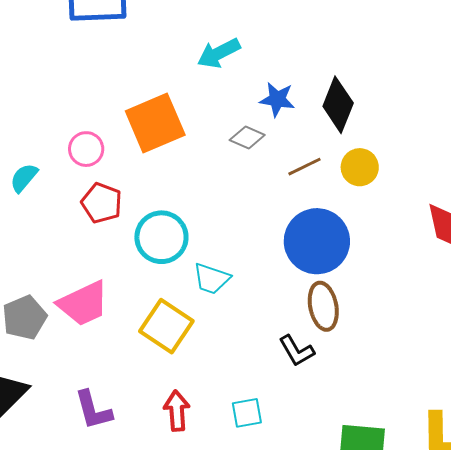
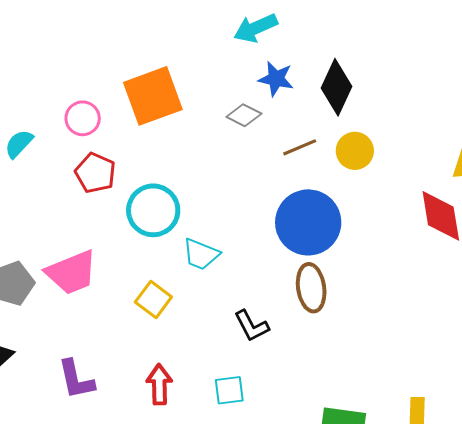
cyan arrow: (219, 53) -> (256, 28), moved
yellow square: (166, 326) -> (153, 299), size x0.7
black L-shape: (297, 351) -> (251, 326), moved

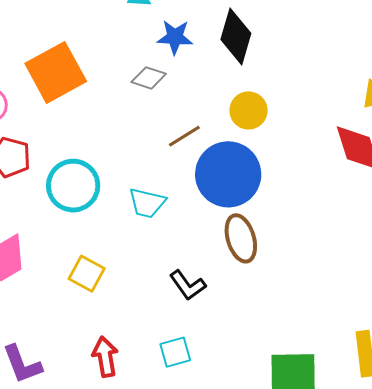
brown line: (300, 147) -> (184, 136), moved
yellow circle: (355, 151) -> (249, 110), moved
cyan trapezoid: (201, 254) -> (147, 203), moved

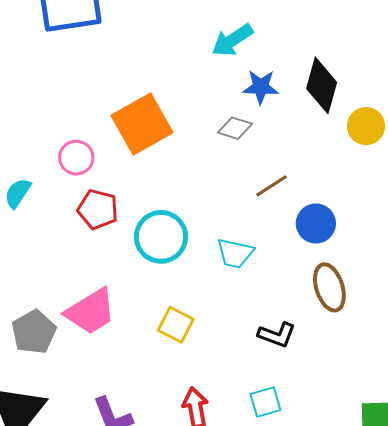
yellow circle: (249, 110) -> (366, 126), moved
blue circle: (228, 174) -> (316, 223), size x0.6
black L-shape: (188, 285) -> (277, 335), turned -33

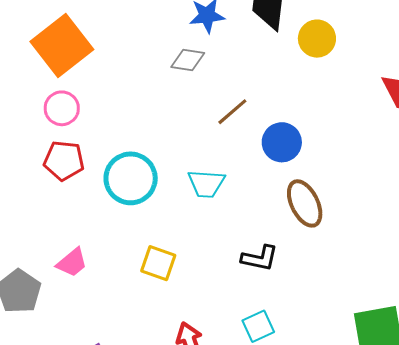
orange square: (142, 124) -> (62, 45), moved
pink circle: (76, 158) -> (62, 108), moved
pink trapezoid: (91, 311) -> (72, 263), size x0.6

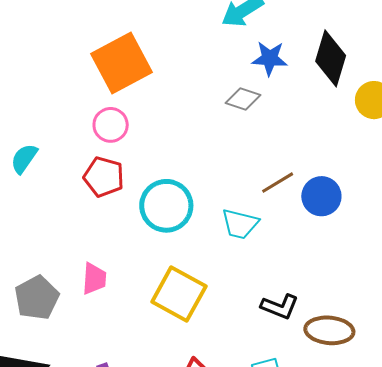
brown line: (232, 112) -> (278, 183), moved
brown ellipse: (305, 203) -> (329, 330), moved, turned -69
pink trapezoid: (72, 263) -> (94, 279), turned -56
yellow square: (158, 263) -> (179, 294), size x1.5

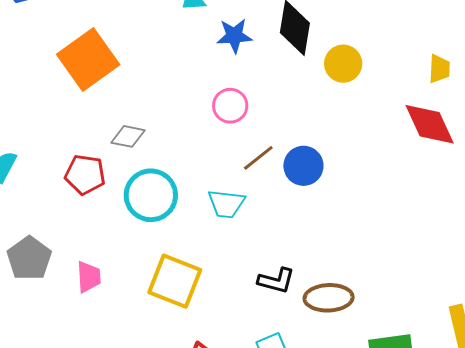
gray diamond: (243, 99) -> (128, 136), moved
pink circle: (111, 125) -> (230, 106), moved
gray pentagon: (37, 298) -> (29, 258), moved

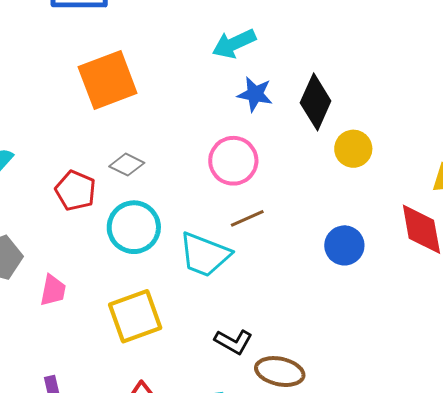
pink circle: (230, 106) -> (233, 161), size x1.4
blue circle: (303, 166) -> (344, 245), moved
cyan trapezoid: (226, 204) -> (205, 255), size x1.4
yellow square: (175, 281) -> (135, 316), turned 34

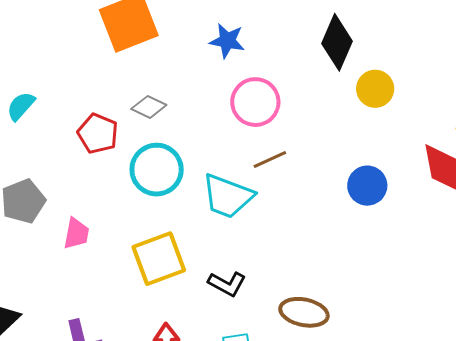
blue star: (255, 94) -> (227, 41), moved
black L-shape: (234, 342) -> (227, 284), moved

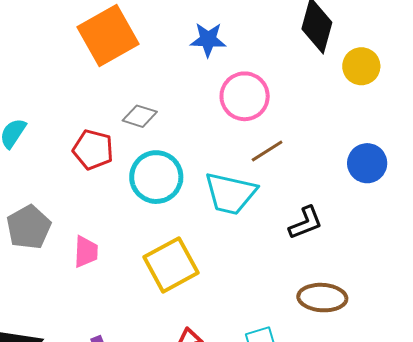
black L-shape: (227, 284) -> (306, 223), moved, turned -42

